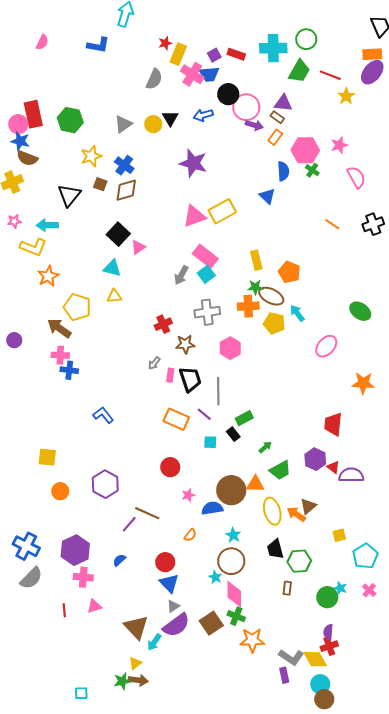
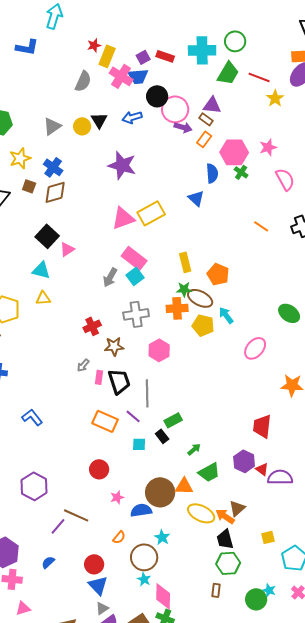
yellow ellipse: (272, 511) -> (201, 513), turned -48
black trapezoid: (275, 549) -> (225, 539), moved
brown circle: (231, 561) -> (144, 557), moved

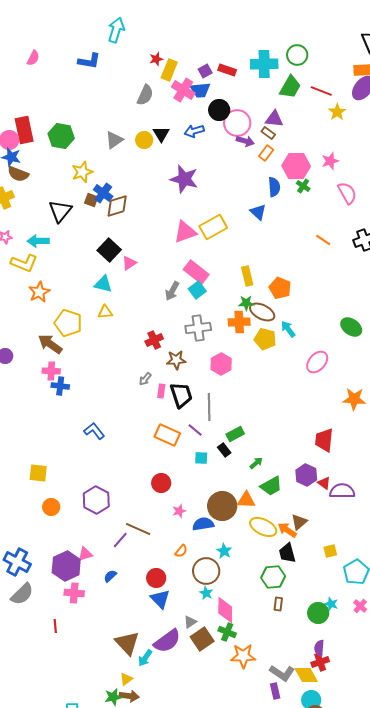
blue cross: (53, 167) -> (103, 193), moved
green hexagon: (228, 563) -> (273, 577), moved
pink triangle: (23, 608) -> (85, 554), moved
gray triangle: (102, 608) -> (190, 622), moved

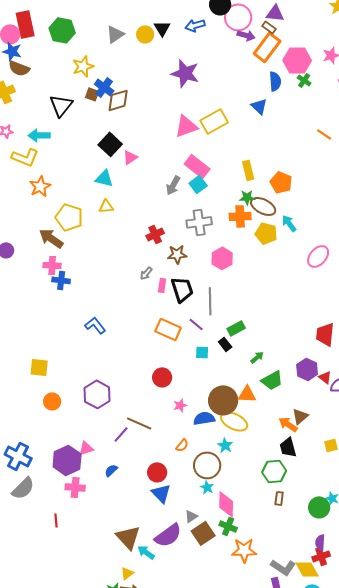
orange rectangle: (266, 153) -> (267, 47), size x1.8
yellow ellipse: (263, 527) -> (234, 421), moved
cyan arrow: (145, 658) -> (146, 552), turned 90

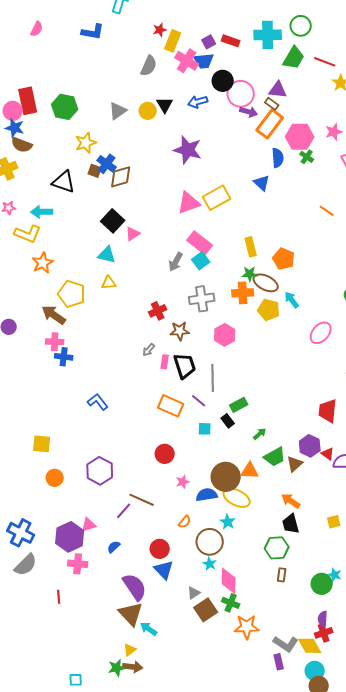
black triangle: (61, 105) -> (64, 182), turned -50
brown triangle: (300, 416) -> (295, 464), moved
purple semicircle: (168, 535) -> (135, 587), moved, turned -88

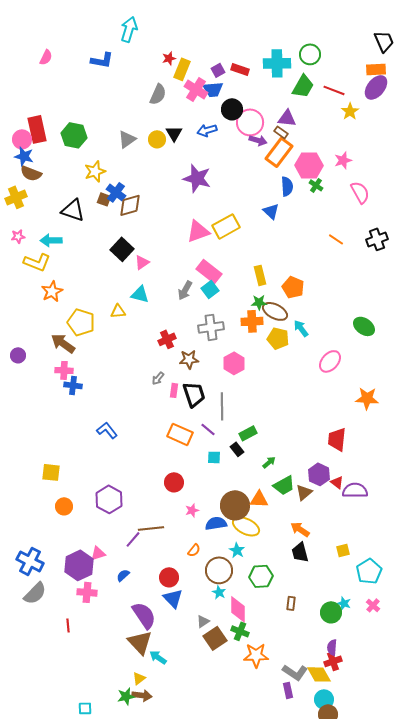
cyan triangle: (107, 255) -> (140, 294), moved
brown line: (142, 500) -> (151, 528), turned -30
green hexagon: (277, 548) -> (261, 576), moved

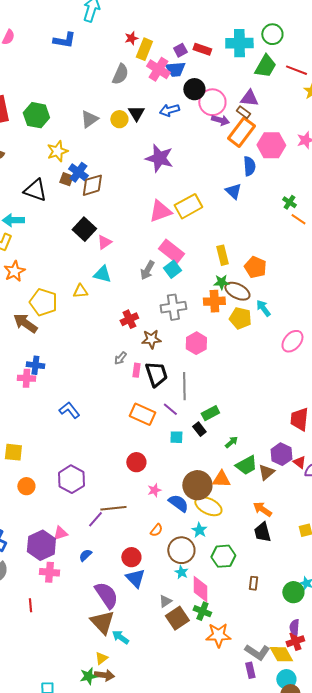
green cross: (316, 185) -> (289, 202), moved
pink cross: (64, 370) -> (26, 378), moved
blue semicircle: (216, 523) -> (178, 503), turned 45

